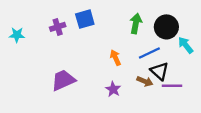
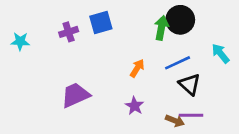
black circle: (166, 27) -> (180, 20), moved
orange arrow: (115, 58) -> (137, 68), turned 56
brown arrow: (145, 81) -> (175, 121), moved
purple line: (172, 86) -> (191, 115), moved

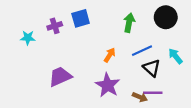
black circle: (180, 20) -> (166, 17), moved
cyan star: (20, 41) -> (28, 38), moved
cyan arrow: (221, 53) -> (175, 56), moved
purple star: (134, 106) -> (108, 85), size x1.6

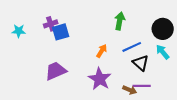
black circle: (166, 17) -> (163, 29), moved
blue square: (81, 18) -> (61, 32), moved
cyan star: (28, 38) -> (19, 31), moved

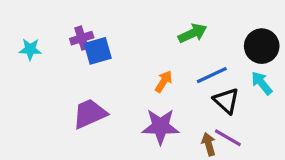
green arrow: (120, 21) -> (193, 33), turned 54
purple star: (100, 79) -> (160, 126), turned -30
purple line: (142, 86) -> (228, 138), turned 30
brown arrow: (130, 90) -> (209, 144), turned -128

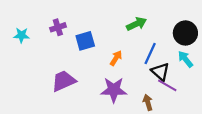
blue square: (98, 51) -> (85, 41), moved
blue line: (212, 75) -> (150, 53), turned -40
purple line: (228, 138) -> (167, 85), moved

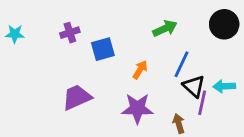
black circle: (185, 33) -> (224, 24), moved
cyan star: (21, 35) -> (15, 34), moved
cyan arrow: (185, 59) -> (224, 86), moved, turned -54
purple line: (167, 85) -> (202, 103), turned 72

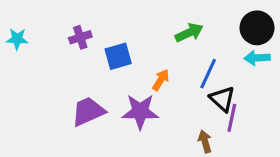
cyan arrow: (224, 86) -> (257, 58), moved
purple star: (137, 108) -> (140, 112), moved

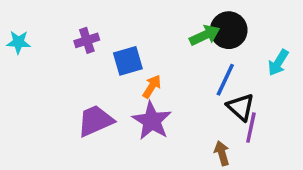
black circle: (257, 28) -> (229, 30), moved
cyan arrow: (257, 58) -> (278, 63), turned -55
orange arrow: (161, 80) -> (152, 87), moved
purple star: (140, 112) -> (152, 121), turned 30

